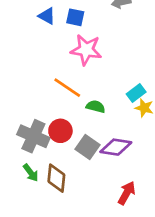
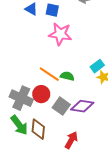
orange line: (67, 88) -> (49, 74), moved
green arrow: (31, 173) -> (19, 125), size x1.5
red arrow: (127, 193) -> (71, 140), moved

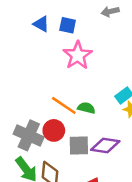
pink star: (60, 34) -> (78, 55), turned 30
gray square: (61, 106) -> (79, 146), turned -36

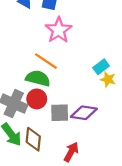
orange line: (64, 105) -> (46, 61), moved
green semicircle: (86, 108) -> (38, 78), moved, size x1.5

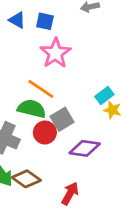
red circle: (37, 99) -> (45, 133), moved
gray square: (60, 113) -> (62, 119), moved, turned -30
brown diamond: (33, 139) -> (26, 179), turned -60

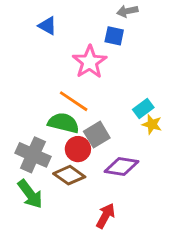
blue square: (45, 21) -> (114, 36), moved
brown diamond: (26, 179) -> (69, 175), moved

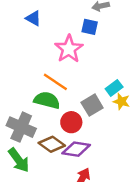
gray square: (97, 135) -> (92, 105), moved
red circle: (78, 149) -> (71, 122), moved
purple diamond: (121, 166) -> (76, 149), moved

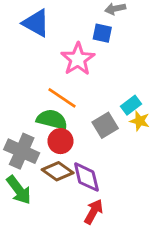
blue triangle: (33, 18) -> (36, 23), size x1.5
red circle: (71, 122) -> (60, 141), moved
purple diamond: (76, 149) -> (86, 177), turned 68

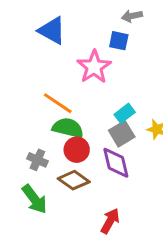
orange line: (62, 98) -> (58, 103), moved
cyan rectangle: (131, 105) -> (125, 113), moved
gray cross: (22, 151) -> (37, 160), size x0.6
purple diamond: (86, 177) -> (116, 163), moved

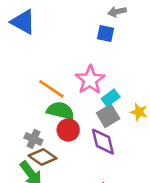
blue triangle: (52, 31) -> (23, 22), moved
pink star: (94, 67) -> (90, 80), moved
brown diamond: (74, 180) -> (42, 157), moved

